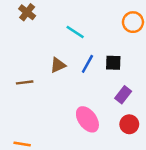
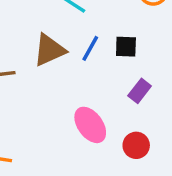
brown triangle: (58, 65) -> (49, 50), size x1.5
red circle: (129, 124) -> (136, 145), moved

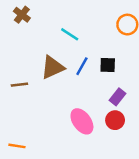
red circle: (136, 145) -> (115, 120), moved

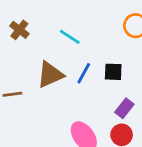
brown cross: (22, 15) -> (19, 30), moved

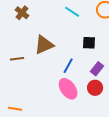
cyan line: (70, 37) -> (72, 12), moved
blue line: (84, 73) -> (68, 66), moved

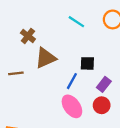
brown cross: (22, 13) -> (28, 36), moved
black square: (89, 43) -> (87, 63), moved

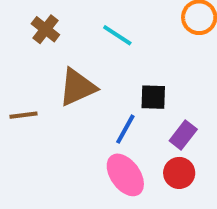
cyan line: (76, 22) -> (117, 35), moved
brown cross: (28, 36) -> (45, 29), moved

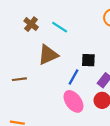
cyan line: (117, 35) -> (60, 27), moved
brown line: (23, 115) -> (19, 79), moved

